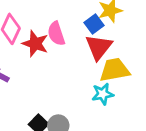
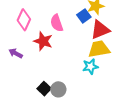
red star: (35, 44) -> (43, 41), moved
red triangle: (99, 47) -> (100, 30), moved, turned 30

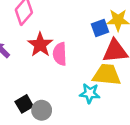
pink semicircle: (57, 23) -> (60, 54), moved

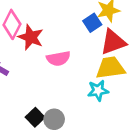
red star: (40, 45) -> (31, 37), moved
pink semicircle: (60, 54) -> (58, 58), turned -85

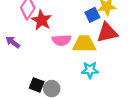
yellow trapezoid: (110, 68) -> (84, 44), moved
black square: (35, 117) -> (37, 85), turned -32

